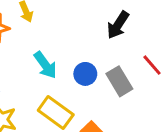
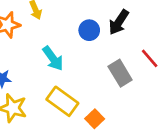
blue circle: (85, 74) -> (89, 30), moved

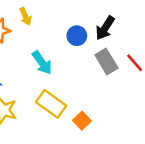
gray rectangle: (120, 73) -> (106, 61), moved

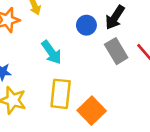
yellow rectangle: (51, 104) -> (61, 94), turned 60
orange square: (82, 121) -> (92, 111), size x1.5

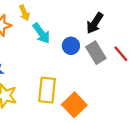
blue circle: (86, 25) -> (71, 46), moved
cyan arrow: (51, 52) -> (41, 33), moved

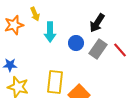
cyan arrow: (41, 33) -> (50, 32), turned 36
gray rectangle: (96, 53) -> (98, 49), turned 66

